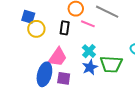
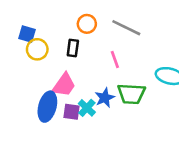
pink line: (88, 24) -> (115, 60), moved, turned 48
cyan cross: (89, 51) -> (87, 108), moved

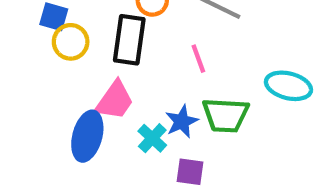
black rectangle: (73, 48) -> (129, 40), size x1.6
purple square: (72, 112) -> (190, 172), moved

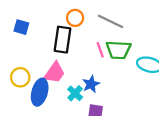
yellow circle: (71, 42) -> (20, 77), moved
green trapezoid: (226, 115) -> (118, 50), moved

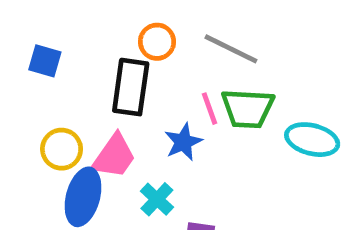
yellow circle: (20, 77) -> (62, 149), moved
blue star: (91, 84) -> (183, 142), moved

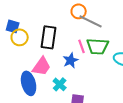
orange circle: (157, 42) -> (79, 11), moved
yellow circle: (62, 149) -> (20, 37), moved
blue ellipse: (83, 197) -> (29, 83), turned -30

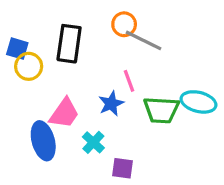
black rectangle: (49, 37) -> (69, 44), moved
green trapezoid: (98, 46) -> (161, 110), moved

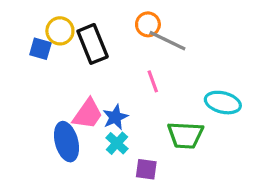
black rectangle: (69, 44) -> (93, 44), turned -30
yellow circle: (29, 66) -> (60, 31), moved
blue star: (111, 104) -> (115, 117), moved
green trapezoid: (161, 110) -> (185, 135), moved

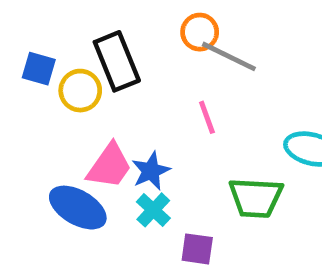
yellow circle: (60, 31) -> (80, 91), moved
blue ellipse: (66, 142) -> (78, 208), turned -45

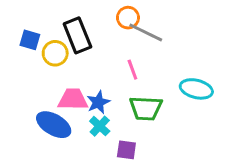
pink trapezoid: (109, 166) -> (73, 99), turned -124
green trapezoid: (256, 198) -> (146, 108), moved

